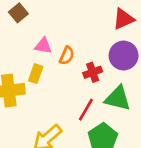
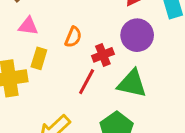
pink triangle: (43, 46) -> (28, 26), moved
red line: (86, 110) -> (87, 82), moved

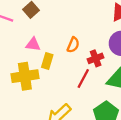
pink triangle: (28, 26) -> (33, 44), moved

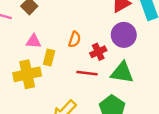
red line: (83, 79) -> (87, 73), turned 72

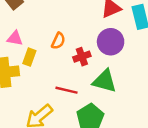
red line: (87, 73) -> (66, 90), moved

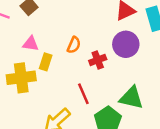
green triangle: (105, 81) -> (131, 98), moved
red line: (66, 90) -> (83, 94), turned 55

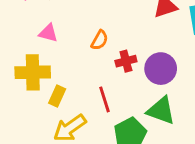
purple circle: (126, 44) -> (161, 69), moved
yellow rectangle: (46, 62) -> (57, 96), moved

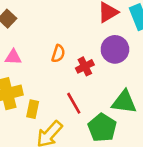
purple circle: (161, 69) -> (115, 49), moved

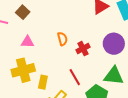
purple circle: (115, 49) -> (114, 44), moved
orange semicircle: (58, 54) -> (62, 39), turned -32

